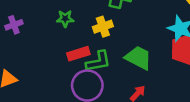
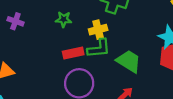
purple cross: (14, 25) -> (15, 21), turned 35
green L-shape: (98, 61) -> (99, 48), moved

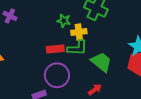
green star: (64, 19) -> (64, 21), moved

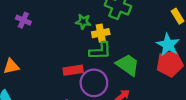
red rectangle: (55, 49) -> (73, 70), moved
purple circle: (57, 75) -> (94, 83), moved

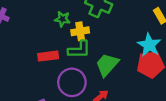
green trapezoid: (128, 65) -> (107, 65), turned -85
red rectangle: (73, 70) -> (48, 56), moved

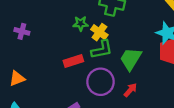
yellow cross: (80, 31) -> (99, 32), turned -35

